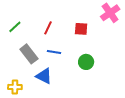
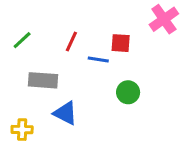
blue line: (54, 52) -> (98, 59), moved
gray rectangle: (29, 54) -> (43, 80), turned -48

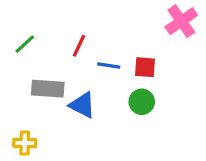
red square: (121, 43) -> (145, 67), moved
blue triangle: (65, 113) -> (82, 105), moved

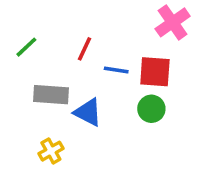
pink cross: (181, 21) -> (173, 22), moved
red square: (145, 67) -> (155, 72), size x1.4
yellow cross: (25, 143) -> (51, 151), moved, turned -30

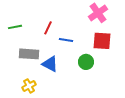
green line: (26, 47) -> (15, 27), turned 32
red square: (155, 72) -> (102, 41), moved

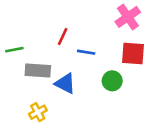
green line: (15, 27) -> (14, 50), moved

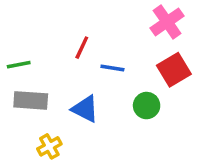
red square: (133, 53) -> (174, 70), turned -35
gray rectangle: (38, 70) -> (31, 100), moved

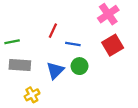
green circle: (147, 106) -> (80, 66), moved
blue triangle: (85, 109) -> (55, 70), turned 48

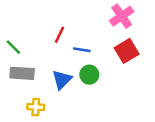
green line: (12, 42) -> (13, 47), turned 56
yellow cross: (32, 95) -> (36, 107), turned 32

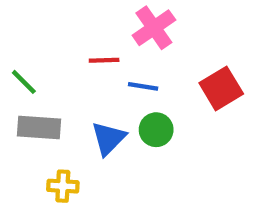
pink cross: (122, 16) -> (154, 28), moved
red line: (59, 35) -> (104, 60), turned 63

